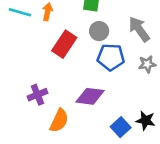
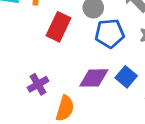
blue square: (121, 127) -> (126, 77), moved

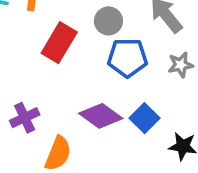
purple diamond: (94, 78) -> (101, 116), turned 32

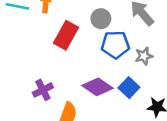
gray star: (181, 65) -> (144, 56), moved

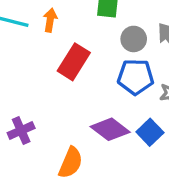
gray circle: (101, 19) -> (134, 39), moved
purple cross: (43, 90) -> (21, 131), moved

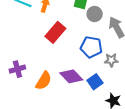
gray circle: (134, 39) -> (95, 14), moved
orange semicircle: (71, 163) -> (44, 81), moved

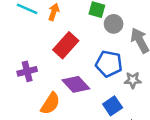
purple cross: (17, 69) -> (27, 71), moved
purple diamond: (71, 76) -> (76, 84), moved

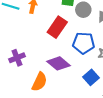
red rectangle: (66, 45) -> (57, 27), moved

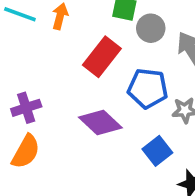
orange semicircle: (39, 82) -> (26, 152), moved

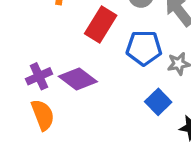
purple diamond: (100, 122) -> (78, 79), moved
orange semicircle: (26, 152) -> (43, 115), turned -44

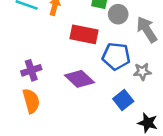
red rectangle: (101, 24) -> (84, 34), turned 64
purple diamond: (78, 79) -> (79, 79), moved

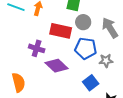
gray circle: (118, 14) -> (83, 22), moved
purple cross: (31, 70) -> (37, 48), moved, turned 35

